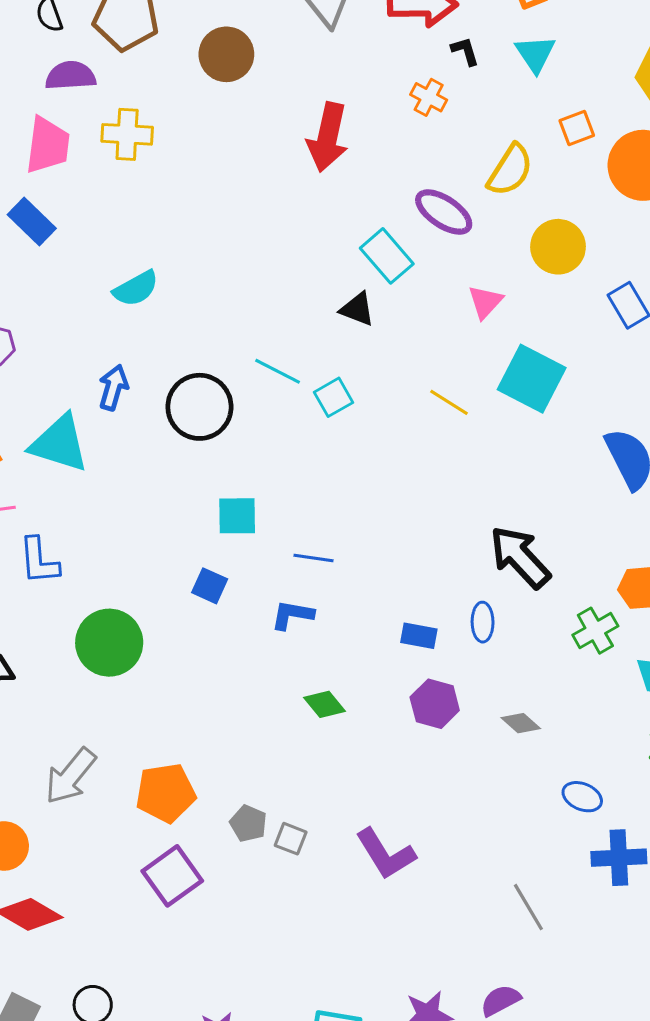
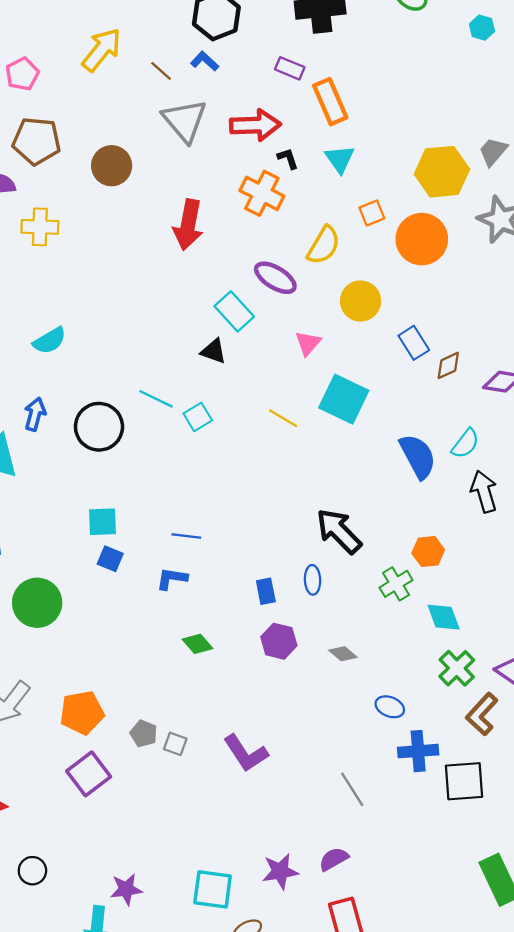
orange cross: (429, 97) -> (262, 193), size x1.6
cyan square: (237, 516) -> (102, 522), moved
blue rectangle: (419, 636) -> (266, 591), turned 70

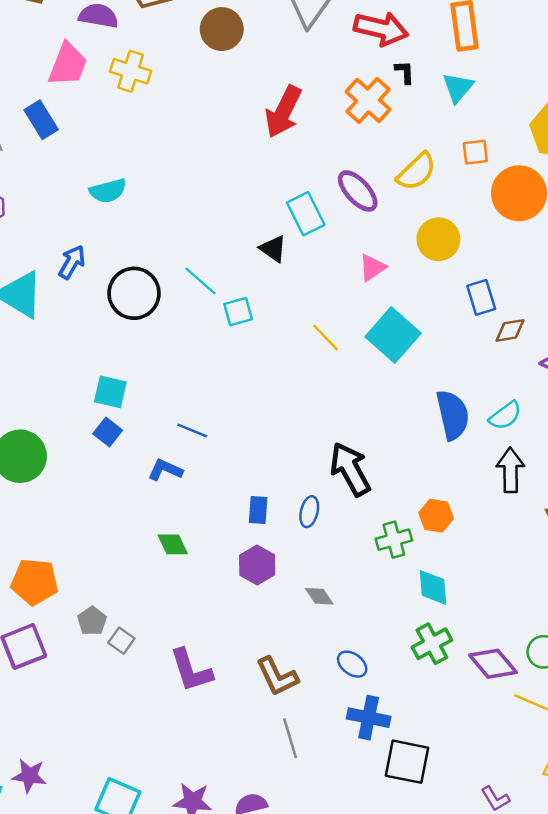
brown L-shape: (482, 714) -> (277, 676), moved, turned -84

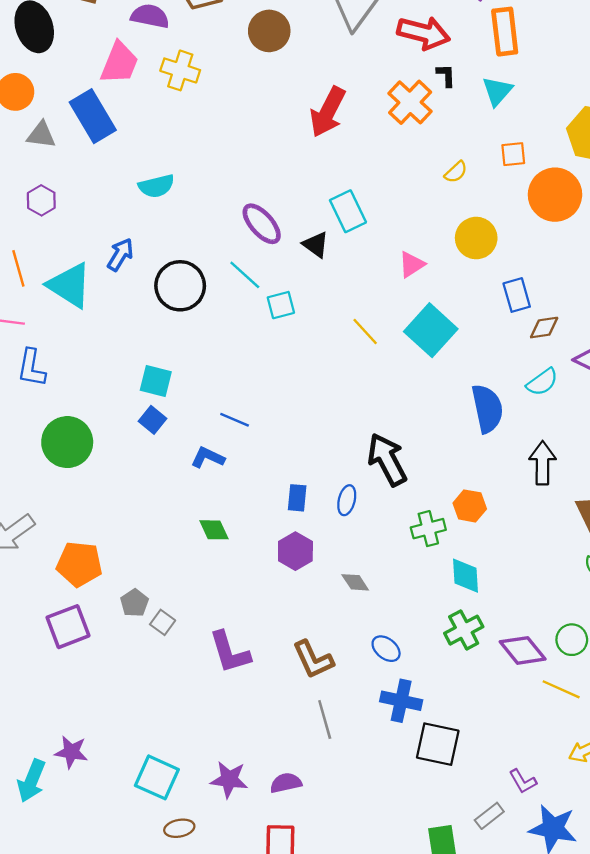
blue rectangle: (41, 120) -> (93, 116), size x1.4
yellow semicircle: (416, 172) -> (456, 172), size x0.6
purple ellipse: (358, 191) -> (262, 224), moved
cyan semicircle: (505, 416) -> (542, 382), moved

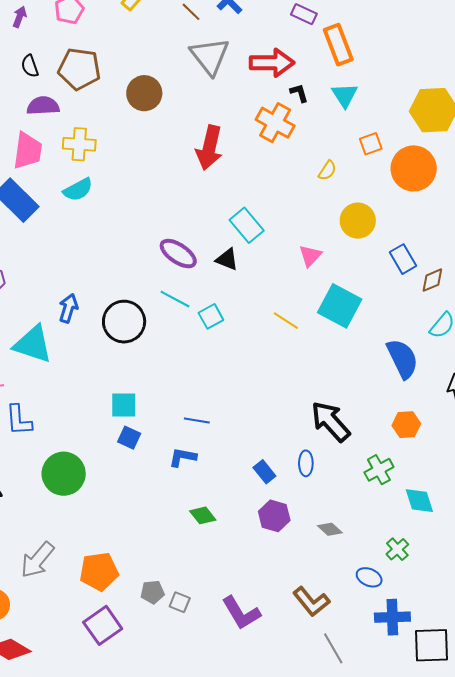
cyan semicircle: (156, 186) -> (78, 190), moved
blue rectangle: (297, 498) -> (264, 472), turned -30
orange hexagon: (470, 506) -> (406, 425), moved
gray pentagon: (134, 603) -> (152, 592), turned -30
green cross: (464, 630) -> (397, 549), moved, size x0.7

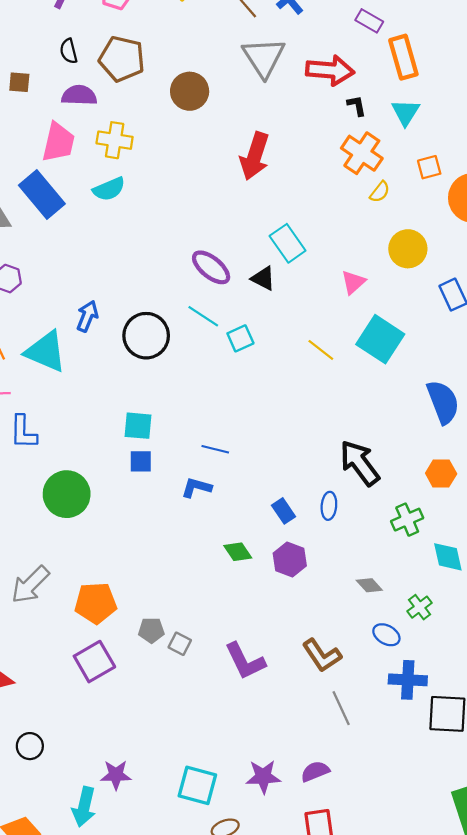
orange cross: (275, 123) -> (362, 153), moved
blue square: (129, 438) -> (141, 461), turned -30
green diamond: (203, 515) -> (238, 552), moved
gray diamond: (330, 529) -> (369, 585), moved

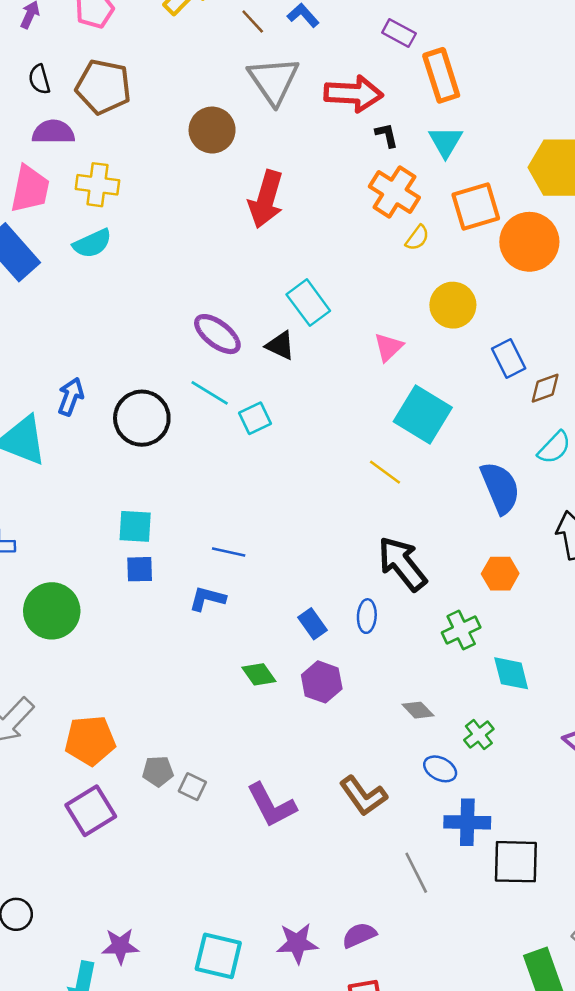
brown circle: (190, 91) -> (212, 130), moved
orange square: (429, 167) -> (476, 207), size x1.6
yellow line: (321, 350) -> (385, 472), moved
gray line: (341, 708) -> (416, 873), moved

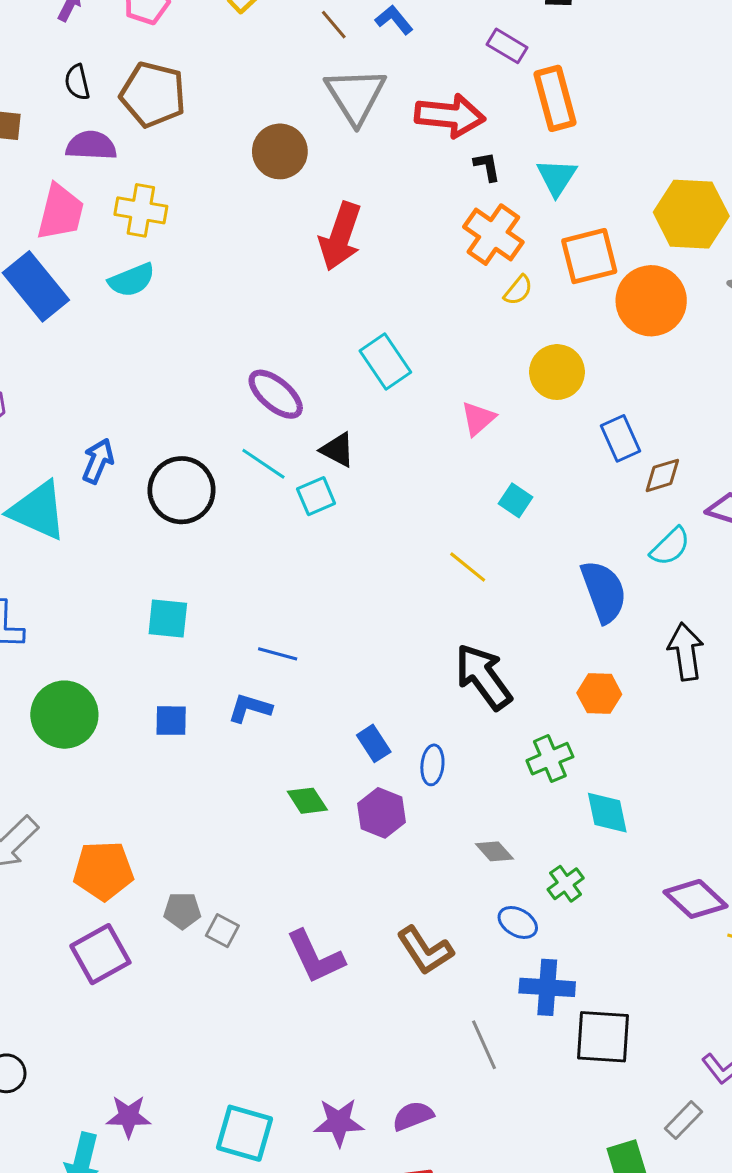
black triangle: (280, 345) -> (338, 450), moved
cyan square: (423, 414) -> (515, 500), size x0.5
blue square: (140, 569) -> (171, 721), moved
blue ellipse: (367, 616) -> (432, 765), moved

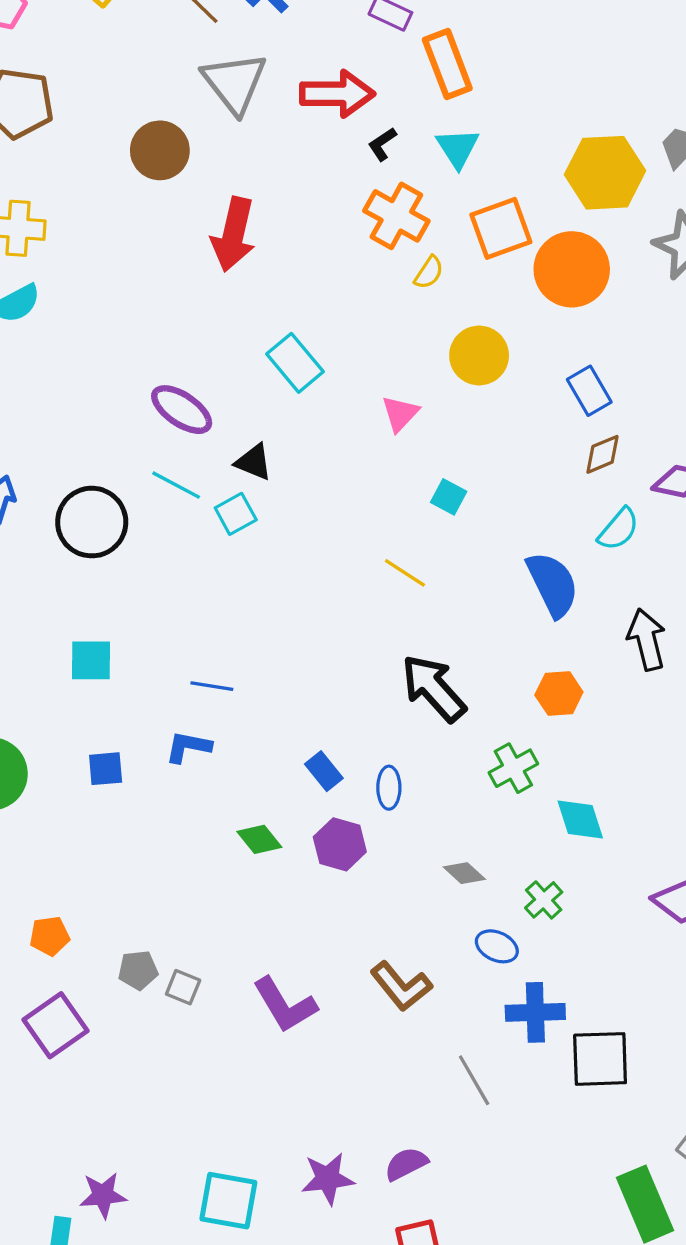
black L-shape: (487, 167) -> (382, 144), turned -108
blue rectangle: (620, 438) -> (589, 391), moved
orange pentagon: (103, 871) -> (50, 936), size x0.6

